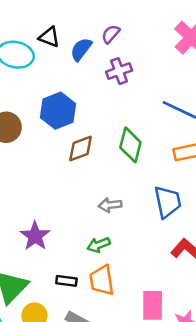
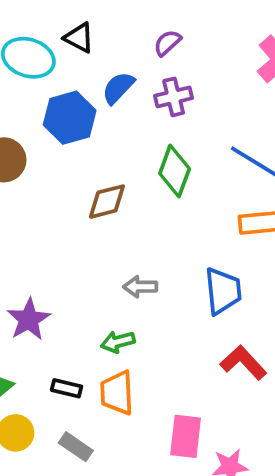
blue semicircle: (81, 49) -> (118, 88), moved
blue hexagon: (58, 111) -> (70, 118), moved
green diamond: (130, 145) -> (175, 171), moved

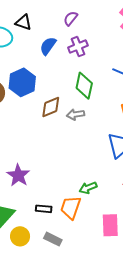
blue hexagon: (70, 118) -> (22, 82), moved
gray arrow: (140, 287) -> (76, 114), moved
green arrow: (118, 342) -> (88, 188), moved
orange trapezoid: (117, 393) -> (71, 207), turned 30

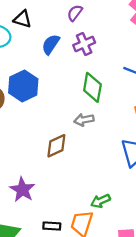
brown diamond: (51, 107) -> (56, 146), moved

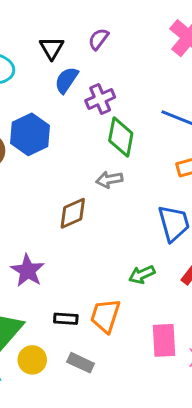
black triangle: (22, 19) -> (52, 48), moved, turned 42
purple cross: (84, 44) -> (100, 99), moved
green arrow: (101, 201) -> (142, 275), moved

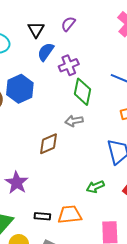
orange trapezoid: (105, 316) -> (70, 215), turned 65

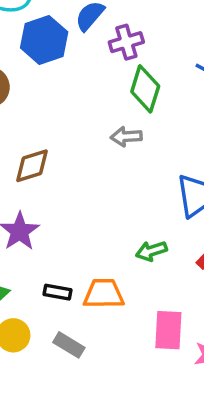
blue hexagon: (20, 89) -> (44, 40), moved
brown diamond: (48, 144) -> (32, 166), moved

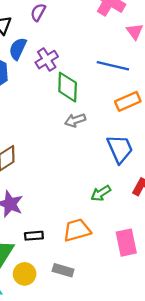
gray arrow: (126, 137) -> (75, 120), moved
black rectangle: (58, 292) -> (34, 236), moved

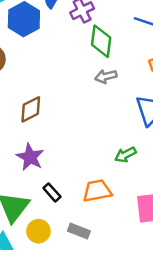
black rectangle: (34, 236) -> (52, 192), turned 48

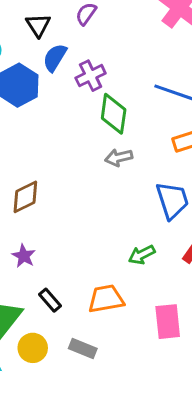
purple star: (30, 157) -> (24, 256), size x0.7

